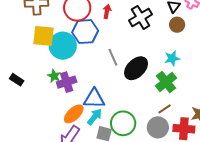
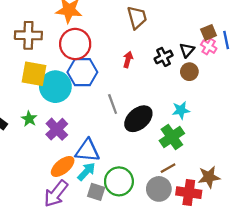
red arrow: (107, 11) -> (128, 59), moved
black cross: (141, 17) -> (164, 57), moved, size x0.7
green star: (54, 76) -> (29, 119), moved
purple cross: (67, 82) -> (57, 129), turned -30

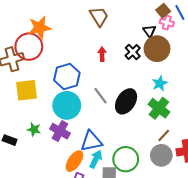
red circle: (75, 44) -> (29, 47), moved
black cross: (164, 57) -> (133, 52), moved
brown circle: (189, 72) -> (157, 49), size x1.6
cyan circle: (55, 87) -> (67, 105), moved

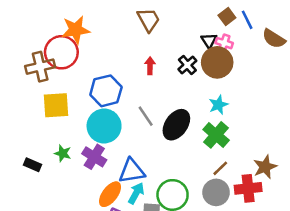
pink cross: (167, 23) -> (224, 43), moved

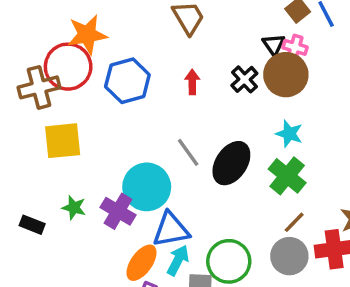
blue hexagon: (106, 91) -> (127, 81), moved
cyan star: (218, 105) -> (289, 134), turned -30
cyan circle: (104, 126) -> (147, 187), moved

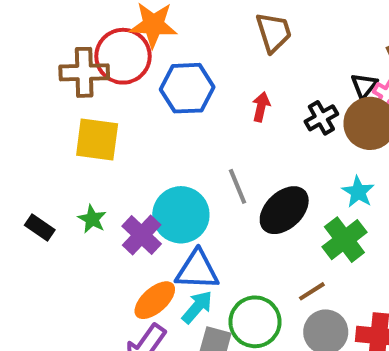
brown line: (294, 222) -> (312, 291), moved

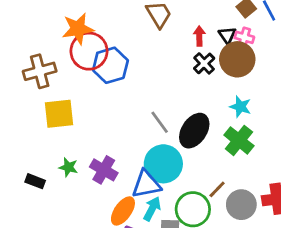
red circle: (123, 56) -> (89, 51), moved
red arrow: (261, 107) -> (199, 36), moved
cyan circle: (181, 215) -> (163, 164), moved
brown line: (312, 291) -> (217, 189), moved

